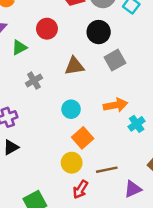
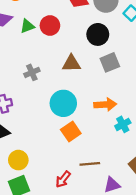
green triangle: (19, 47) -> (27, 26), moved
cyan circle: (71, 109) -> (63, 103), size x1.5
yellow circle: (72, 163) -> (18, 160), moved

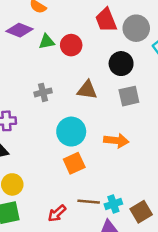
cyan cross: (123, 124) -> (113, 204), moved

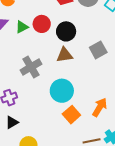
black circle: (121, 64) -> (66, 31), moved
gray cross: (43, 92) -> (31, 67), size x1.5
orange arrow: (116, 141) -> (100, 107), moved, turned -48

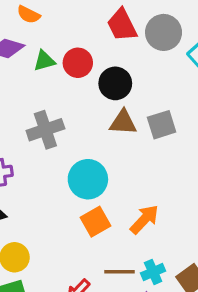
brown triangle: (65, 55) -> (123, 122), moved

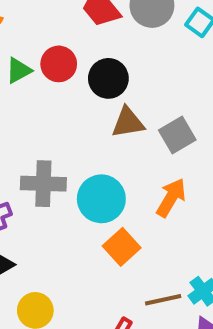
gray square: (162, 125) -> (177, 135), moved
gray cross: (45, 130) -> (43, 184), moved, turned 33
orange arrow: (144, 219) -> (171, 198), moved

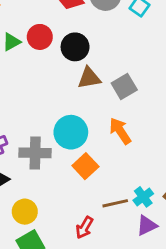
gray cross: (43, 184) -> (35, 153), moved
orange arrow: (171, 198) -> (120, 131), turned -64

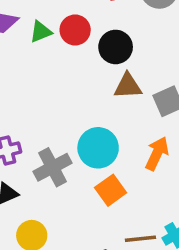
orange arrow: (120, 131) -> (157, 154), turned 52
gray cross: (35, 153) -> (53, 167), turned -36

